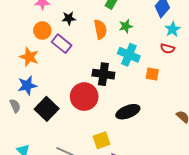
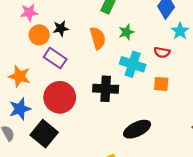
orange circle: (42, 31) -> (39, 35), moved
red semicircle: (167, 49) -> (162, 52), moved
red circle: (84, 97) -> (60, 97), moved

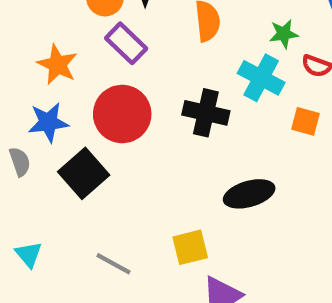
green star: (126, 32) -> (284, 34), moved

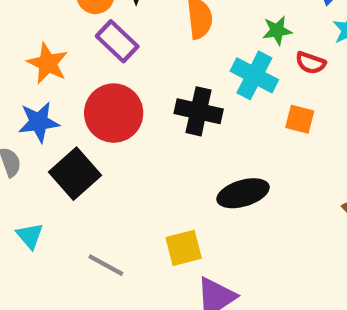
cyan triangle: (29, 254) -> (30, 236), moved

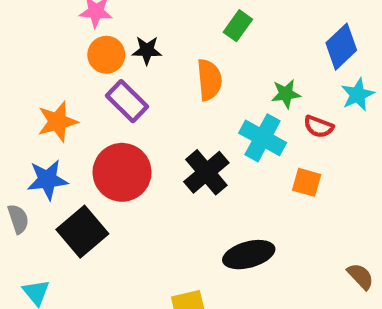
orange star: (48, 63) -> (57, 122), turned 30
black cross: (199, 111) -> (206, 172), turned 36

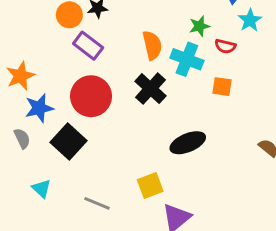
orange semicircle: (209, 80) -> (152, 45), moved
orange star: (57, 122) -> (20, 76), moved

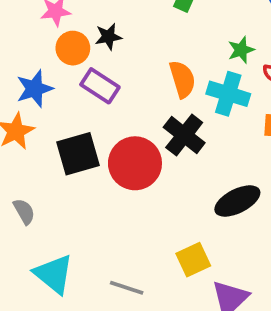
red circle: (91, 96) -> (135, 163), moved
blue star: (39, 108) -> (35, 89), moved
black square: (68, 142) -> (78, 154), moved, turned 36
cyan triangle: (41, 189) -> (54, 274), size x1.6

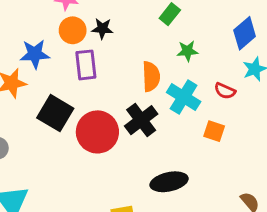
green star: (241, 50) -> (188, 51), moved
purple rectangle: (100, 86) -> (86, 65), turned 36
black square: (78, 154) -> (55, 113), turned 32

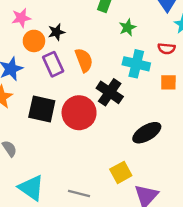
orange semicircle: (151, 76) -> (84, 60), moved

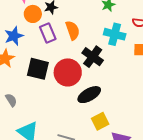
black ellipse: (147, 133) -> (89, 95), moved

